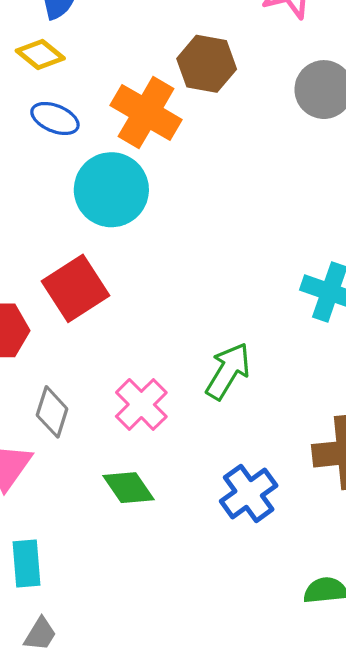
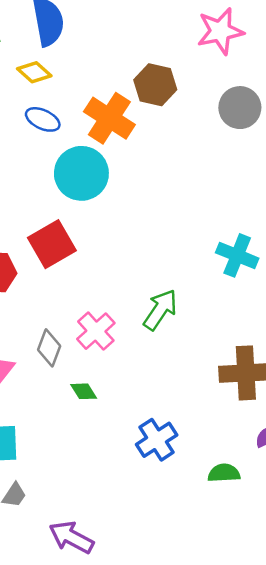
gray diamond: (52, 412) -> (49, 348), moved
green diamond: (129, 488) -> (84, 391), size x0.7
blue cross: (249, 493) -> (157, 440), moved

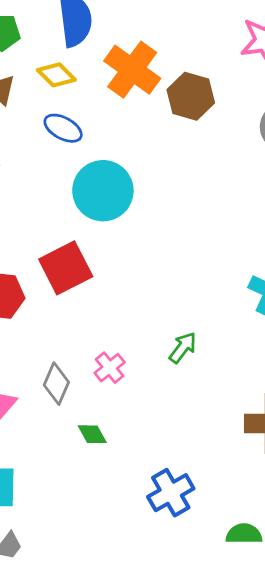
orange cross: (109, 118) -> (132, 70), moved
green arrow: (160, 310) -> (183, 348), size x0.7
pink cross: (96, 331) -> (110, 368), size x0.7

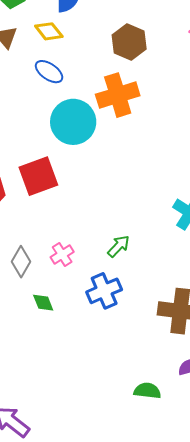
orange cross: (132, 70) -> (118, 95), moved, turned 30
brown hexagon: (191, 96) -> (129, 42), moved
blue cross: (171, 493) -> (104, 291), moved

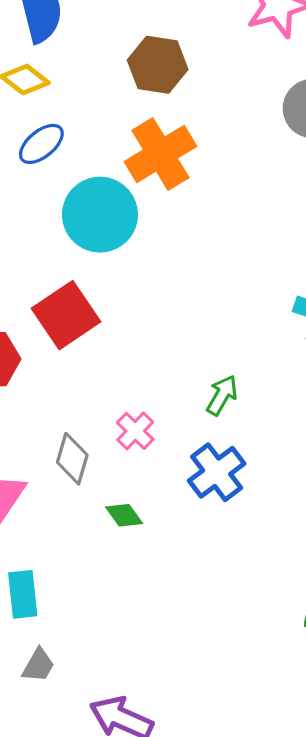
blue ellipse: (49, 72) -> (41, 144), turned -60

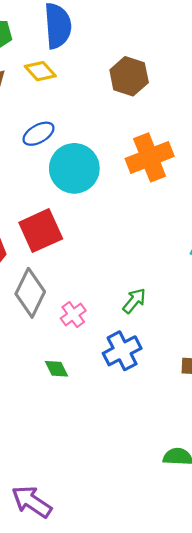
blue ellipse: (41, 144) -> (39, 134), moved
orange cross: (160, 154) -> (150, 157), moved
gray diamond: (72, 459) -> (30, 293), moved, size x1.4

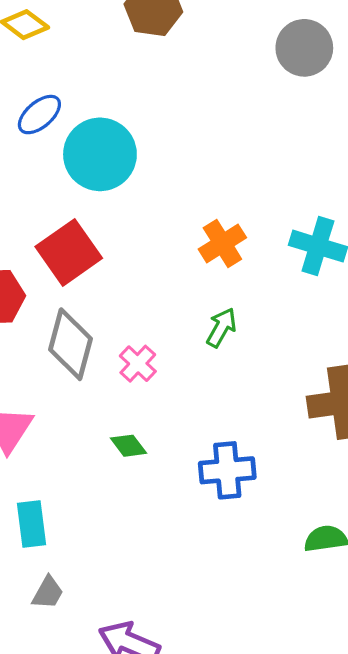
orange cross: (150, 157) -> (222, 243), moved, size x0.7
blue cross: (122, 351) -> (227, 470), moved, turned 33

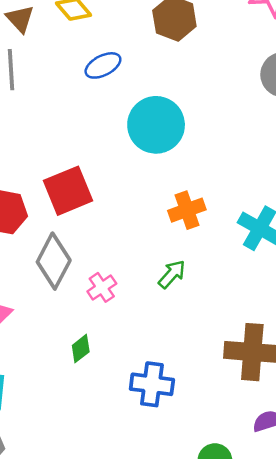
blue ellipse: (39, 115) -> (103, 65), moved
cyan circle: (100, 154) -> (156, 125), moved
green diamond: (129, 446) -> (81, 349), turned 76

